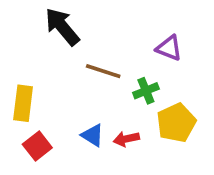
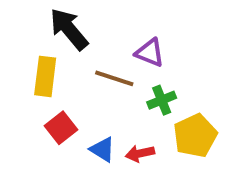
purple triangle: (169, 48) -> (150, 53), moved
yellow rectangle: (23, 103) -> (45, 76), moved
red square: (37, 146) -> (61, 128), moved

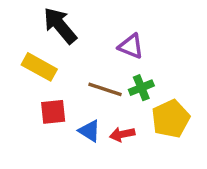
yellow rectangle: (45, 76) -> (39, 67), turned -68
brown line: (114, 78) -> (105, 89), moved
red square: (61, 128) -> (53, 112), turned 32

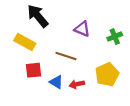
green cross: (141, 88) -> (115, 37), moved

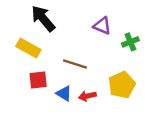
purple triangle: (82, 29) -> (102, 26), moved

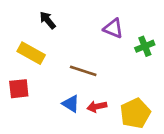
black arrow: (43, 18) -> (48, 20), size x0.6
red square: (38, 80) -> (19, 89), moved
yellow pentagon: (122, 85) -> (135, 113), moved

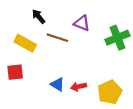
purple triangle: (113, 28) -> (82, 23), moved
green cross: (145, 46) -> (117, 38), size x1.5
brown line: (83, 71) -> (57, 38), moved

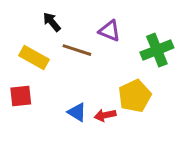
yellow pentagon: (110, 92) -> (135, 96), moved

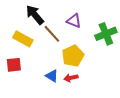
black arrow: (52, 22) -> (35, 15), size x1.5
brown line: (77, 50) -> (52, 34), turned 30
yellow pentagon: (135, 96) -> (73, 56), moved

